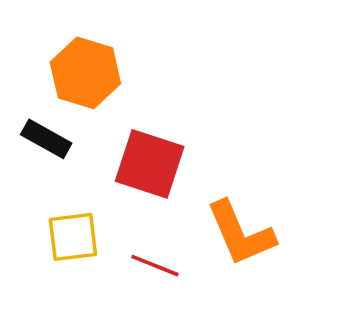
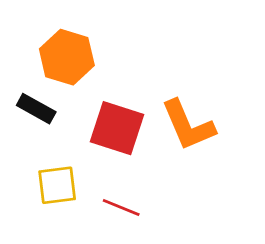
orange L-shape: (241, 233) -> (188, 125), moved

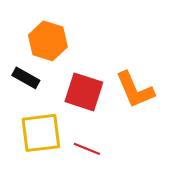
yellow square: (57, 185) -> (41, 133), size x1.4

